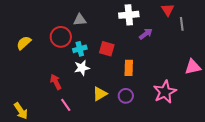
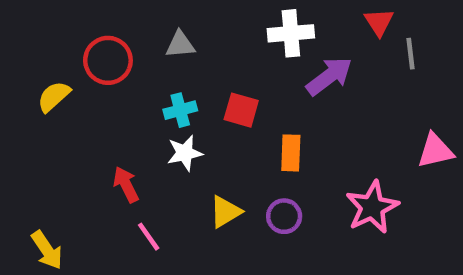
purple arrow: (146, 34) -> (329, 76), size x1.5
red circle: (61, 37) -> (108, 60), moved

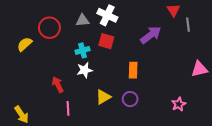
white cross: (291, 33) -> (107, 15), moved, turned 30
red square: (241, 110) -> (106, 41), moved
pink star: (372, 207) -> (179, 104), moved, size x0.6
pink line: (149, 237) -> (68, 108), turned 32

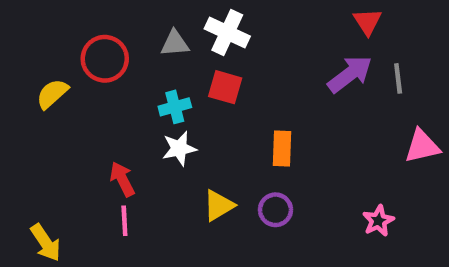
gray line: (188, 25) -> (398, 78), moved
purple arrow: (151, 35) -> (350, 74), moved
pink line: (68, 108) -> (124, 221), moved

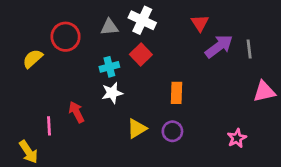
red triangle: (367, 22) -> (200, 23), moved
red square: (225, 87) -> (141, 55), turned 30
pink line: (124, 221) -> (49, 126), moved

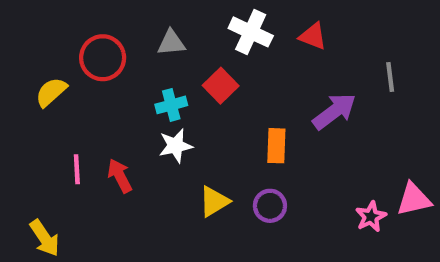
white cross: (142, 20) -> (251, 32), moved
red triangle: (200, 23) -> (313, 36), turned -36
purple arrow: (219, 46) -> (334, 111), moved
pink triangle: (264, 92) -> (414, 199), moved
pink line: (49, 126) -> (77, 169), moved

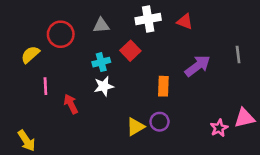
white cross: (251, 32) -> (148, 19), turned -35
gray line: (390, 77) -> (238, 54), moved
pink line: (77, 169) -> (45, 86), moved
yellow triangle: (214, 201) -> (135, 127), moved

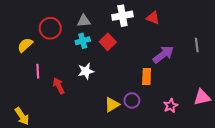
cyan cross: (101, 62) -> (83, 41), moved
orange rectangle: (163, 86) -> (147, 76), moved
pink star: (219, 128) -> (171, 106), moved

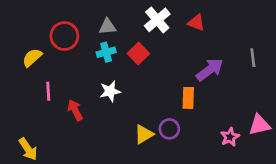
white cross: (122, 16) -> (157, 20), turned -30
pink star: (171, 106) -> (230, 137), moved

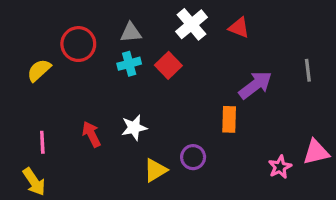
pink line: (48, 91) -> (42, 142), moved
white star: (110, 91) -> (134, 128), moved
purple circle: (169, 129) -> (193, 157), moved
yellow triangle: (144, 134) -> (155, 170), moved

